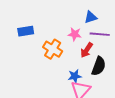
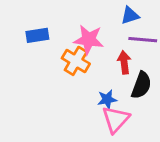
pink star: (75, 34) -> (89, 40), moved, size x1.5
red arrow: (87, 50) -> (124, 62), turned 140

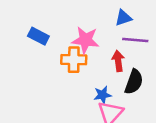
blue rectangle: (37, 35) -> (38, 36), turned 36
orange cross: (76, 61) -> (74, 60), turned -30

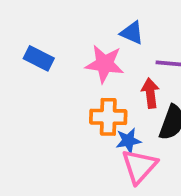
blue triangle: (123, 18) -> (132, 33), moved, turned 42
orange cross: (74, 60) -> (108, 117), moved

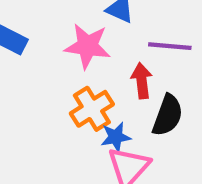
orange cross: (108, 117) -> (92, 109), turned -33

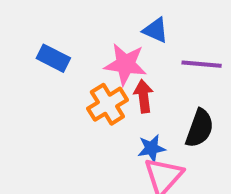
red arrow: (142, 81) -> (143, 96), moved
orange cross: (92, 109) -> (107, 104), moved

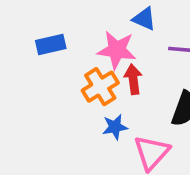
blue rectangle: (53, 58) -> (51, 44), turned -40
blue star: (151, 148) -> (115, 127), moved

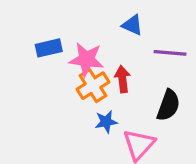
pink star: (117, 50) -> (86, 59), moved

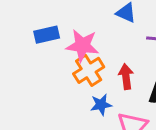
red arrow: (122, 79) -> (126, 77), moved

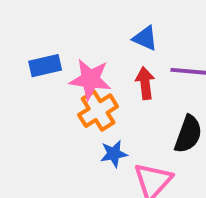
red arrow: (126, 77) -> (145, 83), moved

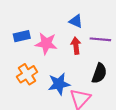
orange cross: (98, 111) -> (27, 74), moved
blue star: (114, 154) -> (59, 84), size x1.5

